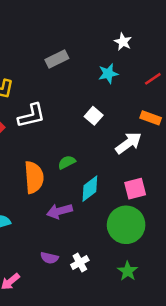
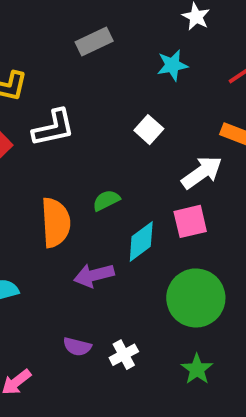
pink square: (135, 189) -> (190, 221), moved

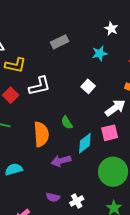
green semicircle: (106, 200) -> (67, 123), turned -96

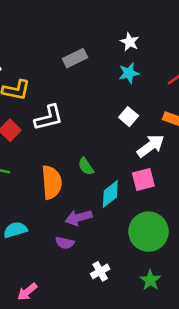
white star: (111, 29) -> (130, 42), moved
white square: (88, 86) -> (129, 117), moved
purple semicircle: (53, 197) -> (65, 243), moved

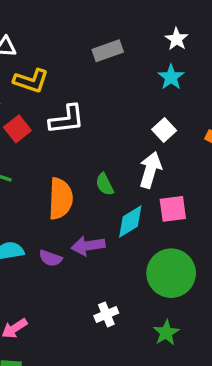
cyan star: (129, 73) -> (171, 77), turned -30
white arrow: (151, 146) -> (150, 170), moved, turned -44
purple semicircle: (65, 243) -> (50, 258), moved

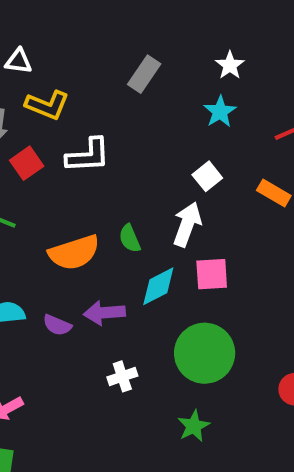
gray rectangle: (108, 51) -> (144, 74), turned -40
orange semicircle: (60, 199) -> (74, 253), turned 66
white cross: (106, 314) -> (122, 376), moved

